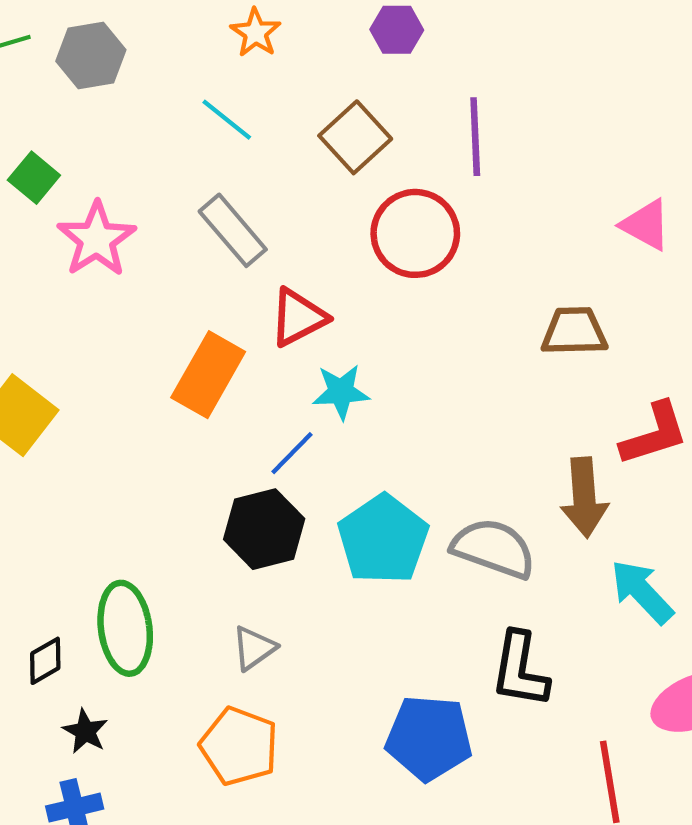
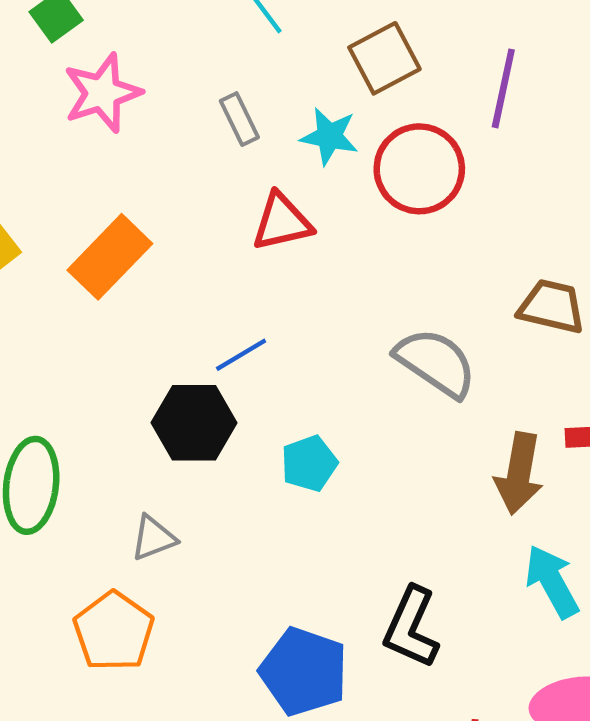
gray rectangle: (233, 230) -> (239, 119), size x0.7
orange rectangle: (208, 375) -> (110, 257), moved
cyan star: (341, 392) -> (329, 136), moved
cyan pentagon: (383, 539) -> (309, 463), size x0.6
gray semicircle: (493, 548) -> (436, 363), moved

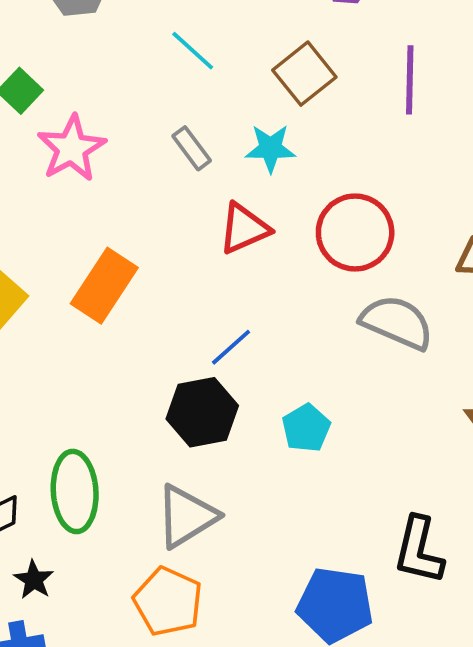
red circle: (419, 169) -> (355, 233), moved
gray triangle: (153, 538) -> (186, 516), size x1.6

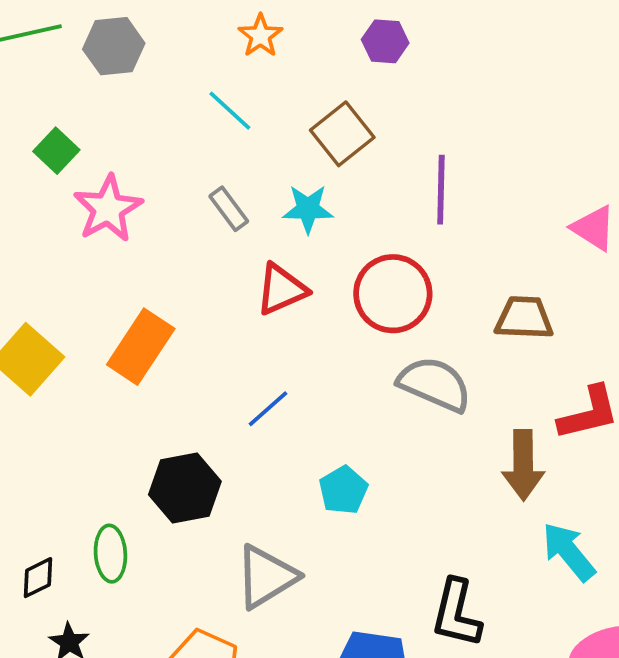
purple line: (410, 80) -> (441, 190), moved
black hexagon: (202, 412) -> (185, 488), moved
green ellipse: (75, 491) -> (110, 554), size x0.7
gray triangle: (186, 516) -> (266, 577), moved

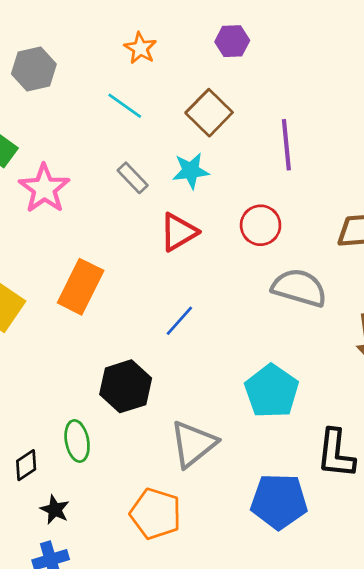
red circle: (393, 294) -> (261, 225), size x0.7
cyan pentagon: (343, 490) -> (272, 391), moved, size x1.5

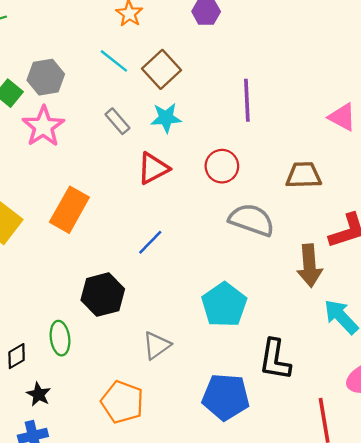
gray hexagon: (34, 69) -> (46, 77), moved
brown square: (209, 113) -> (162, 69), moved
gray triangle: (193, 444) -> (157, 345), size x0.7

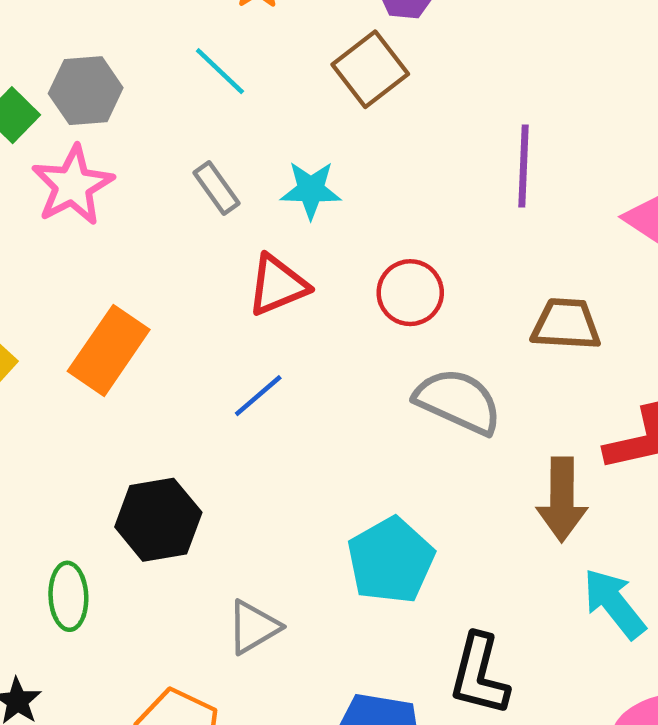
brown square: (162, 69) -> (370, 69), moved
purple line: (247, 100) -> (523, 166), moved
blue line: (150, 242) -> (258, 396), moved

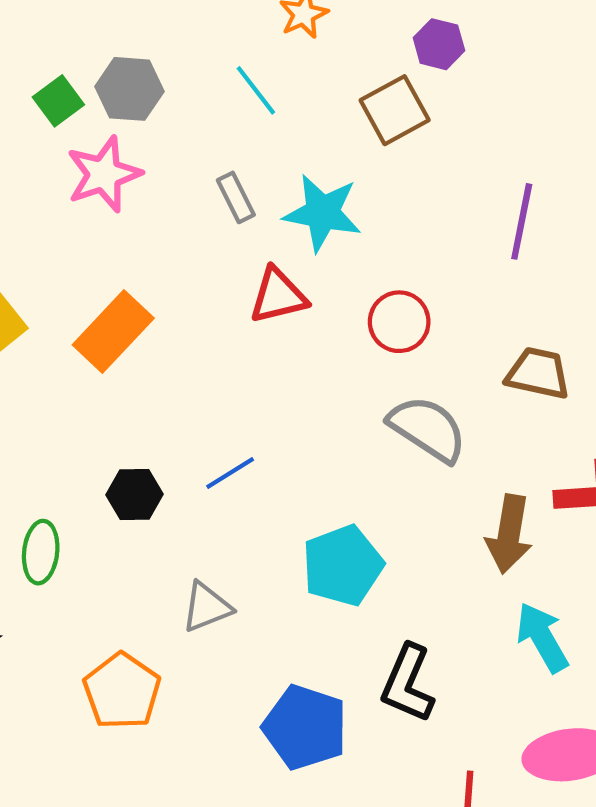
cyan star: (311, 190) -> (322, 213), size x1.4
blue line: (258, 396) -> (230, 473), moved
black hexagon: (158, 520) -> (134, 495), size x0.7

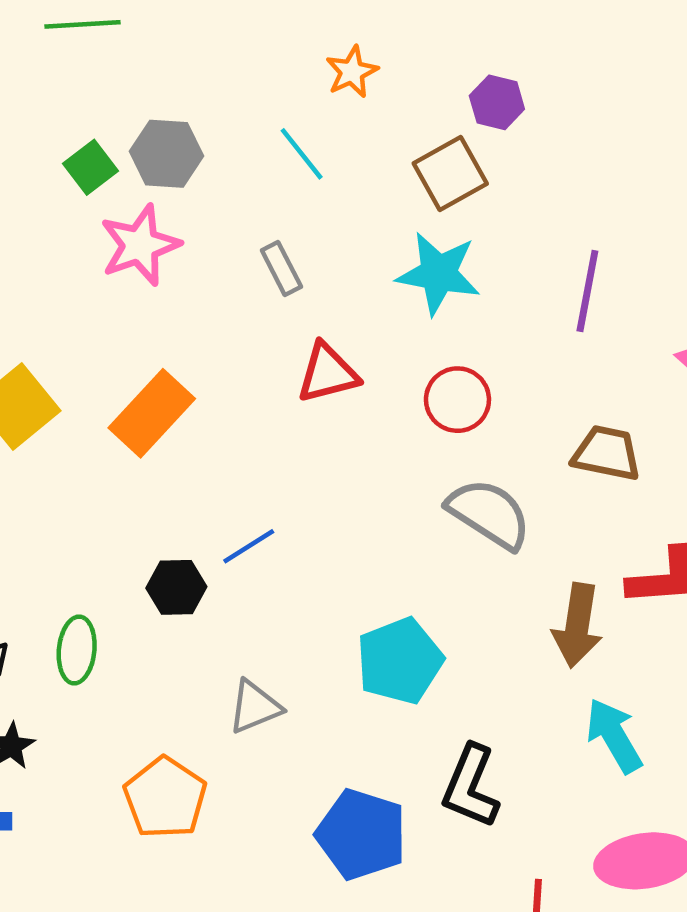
cyan star: (322, 213) -> (439, 273), moved
blue line: (230, 473) -> (249, 546), moved

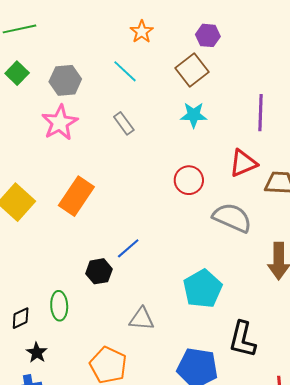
green square: (91, 167) -> (17, 73), moved
cyan star: (439, 273) -> (194, 115), size x0.7
red triangle: (328, 373) -> (243, 163), moved
red circle: (457, 400) -> (189, 180), moved
gray triangle: (255, 707) -> (142, 319), turned 36

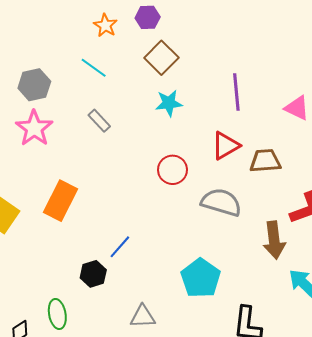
purple hexagon: (208, 35) -> (148, 17), moved

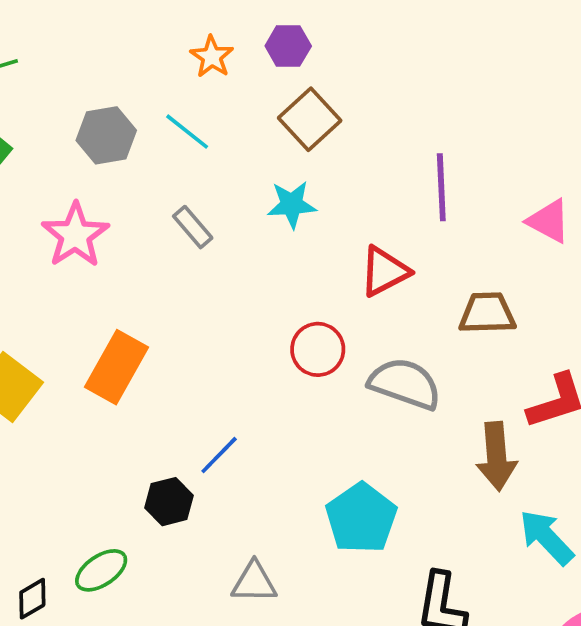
gray hexagon: (34, 85) -> (106, 135), moved
cyan star: (169, 103) -> (292, 205), moved
red triangle: (226, 146) -> (384, 271), moved
red circle: (173, 170) -> (318, 349), moved
green ellipse: (57, 314) -> (101, 570), turned 64

